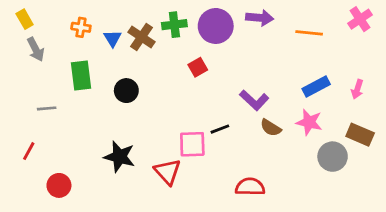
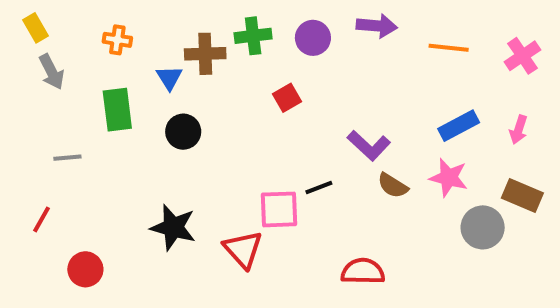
pink cross: (360, 19) -> (522, 56), moved
purple circle: (216, 26) -> (313, 38), size x0.7
brown cross: (141, 37) -> (205, 54), turned -36
blue triangle: (113, 38) -> (169, 78), moved

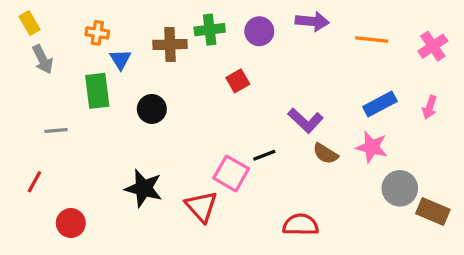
blue triangle: (169, 78) -> (120, 59), moved
brown rectangle: (522, 195) -> (433, 211), moved
pink square: (279, 209) -> (231, 173), turned 32

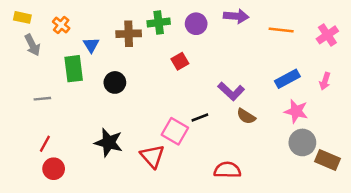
yellow rectangle: (29, 23) -> (22, 17), turned -48
orange cross: (97, 33) -> (61, 25), moved, turned 30
pink star: (372, 147) -> (296, 111), moved
red line: (34, 182) -> (45, 144), moved

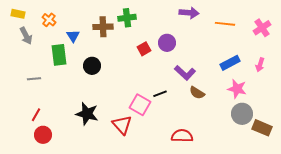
purple circle: (196, 24) -> (167, 43), moved

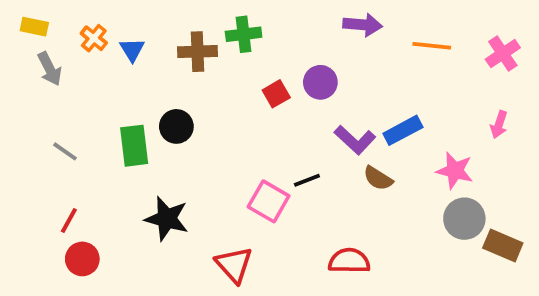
blue triangle: (73, 36) -> (132, 50), moved
green rectangle: (59, 55) -> (134, 146), moved
blue rectangle: (230, 63) -> (403, 130), moved
gray line: (34, 79) -> (65, 151), turned 40
red triangle: (122, 125) -> (234, 265), moved

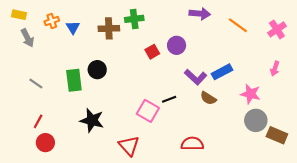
orange cross: (94, 38) -> (52, 21), turned 32
orange line: (432, 46) -> (238, 25), turned 30

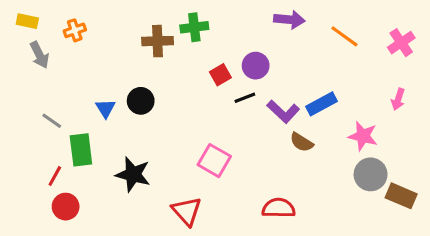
blue triangle: (73, 27) -> (105, 108), moved
green rectangle: (74, 80) -> (81, 150), moved
black line: (169, 99) -> (245, 98), moved

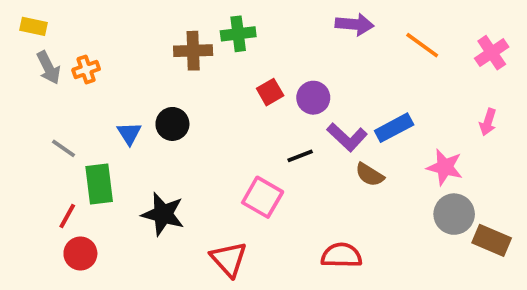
orange cross: (75, 30) -> (86, 69), moved
purple circle: (256, 66) -> (313, 98), moved
black line: (245, 98) -> (300, 156), moved

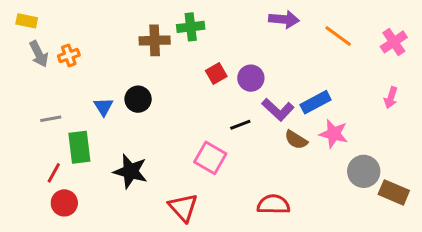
gray line: (64, 148) -> (51, 119), turned -45
pink star: (445, 167) -> (334, 134), moved

